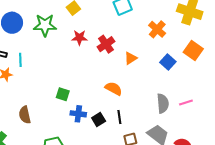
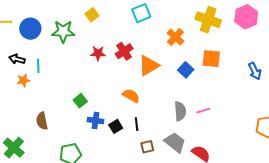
red star: (79, 38) -> (98, 53), moved
orange square: (193, 51) -> (211, 59), turned -30
orange triangle: (131, 58) -> (149, 66), size x1.6
green square: (63, 94) -> (80, 101), turned 32

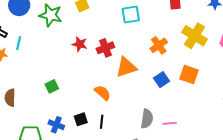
blue cross: (96, 121) -> (56, 125), moved

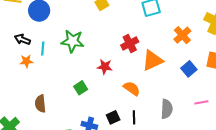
green star: (51, 15) -> (73, 41), moved
red star: (80, 44) -> (105, 67), moved
gray semicircle: (147, 119) -> (167, 109), moved
pink line: (170, 123) -> (201, 102), moved

